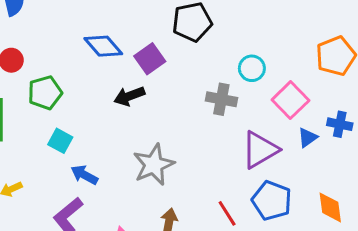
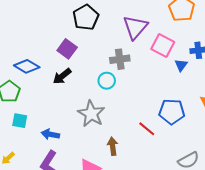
blue diamond: (103, 46) -> (27, 66), moved
cyan circle: (252, 68) -> (107, 81), moved
cyan square: (60, 141) -> (20, 121), moved
purple triangle: (260, 150) -> (135, 27), moved

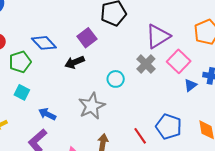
gray cross: (120, 59) -> (146, 64), moved, turned 36

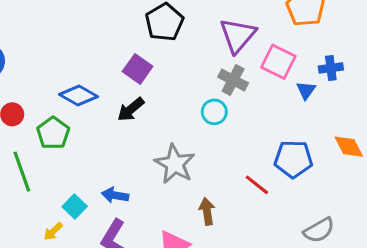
cyan circle: (116, 79) -> (214, 112), moved
cyan square: (22, 92) -> (75, 207), moved, turned 35

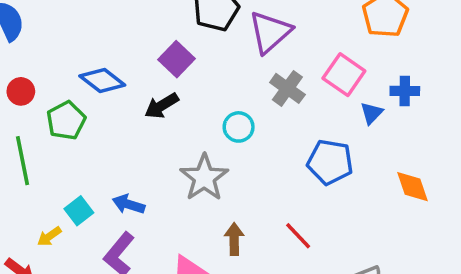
purple triangle: (238, 35) -> (270, 32), moved
cyan circle: (214, 112) -> (239, 127), moved
blue pentagon: (293, 159) -> (330, 162), moved
red line: (257, 185) -> (298, 236), moved

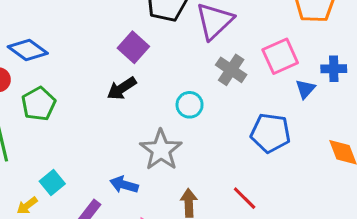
pink square: (344, 75) -> (280, 56), turned 33
blue diamond: (102, 81) -> (28, 50), moved
blue arrow: (128, 204) -> (124, 185), moved

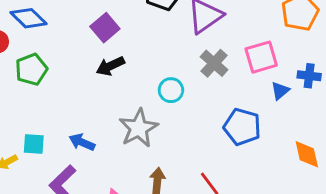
purple square: (133, 47) -> (105, 28), moved
cyan square: (52, 182) -> (34, 144), turned 35
blue arrow: (124, 185) -> (82, 142), moved

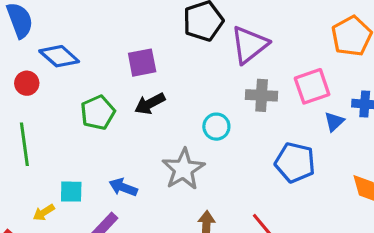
purple square: (105, 28) -> (142, 63), turned 32
gray cross: (214, 63) -> (262, 95), turned -36
green pentagon: (31, 69) -> (98, 113), moved

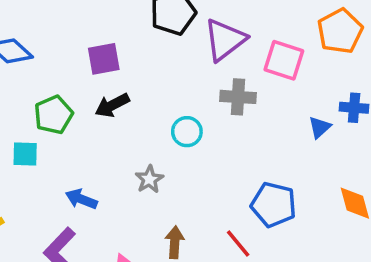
pink square: (312, 86) -> (284, 60), moved, turned 36
blue pentagon: (295, 163) -> (274, 205), moved
gray star: (183, 169) -> (149, 179), size x0.6
cyan square: (71, 192) -> (25, 154), moved

